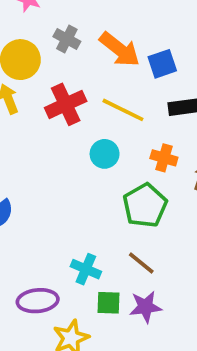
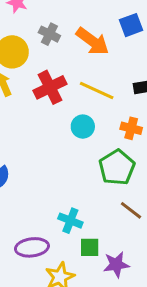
blue square: (162, 64) -> (131, 25), moved
brown line: (141, 263) -> (131, 210), moved
purple star: (145, 307) -> (116, 265), moved

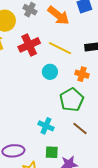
cyan cross: (70, 221) -> (46, 126), moved

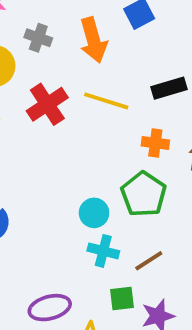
orange arrow: (58, 15) -> (93, 40), turned 45
cyan circle: (50, 72) -> (94, 213), moved
brown line: (80, 129) -> (149, 261), moved, turned -63

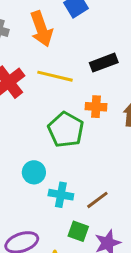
green pentagon: (144, 194) -> (66, 130), moved
cyan circle: (94, 213) -> (34, 172), moved
green square: (122, 299) -> (78, 231), turned 30

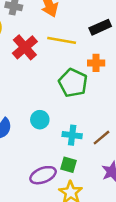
cyan circle: (34, 172) -> (40, 120), moved
green square: (78, 231) -> (68, 165), moved

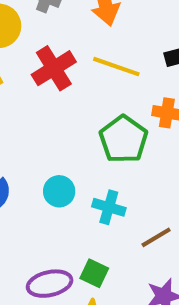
cyan cross: (72, 135) -> (109, 207), moved

